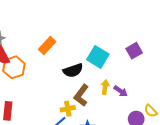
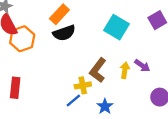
black semicircle: (73, 70) -> (64, 33), moved
yellow arrow: (105, 87) -> (125, 70), moved

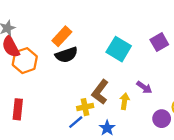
yellow arrow: (125, 70) -> (125, 101), moved

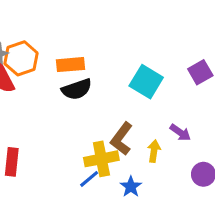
orange rectangle: (62, 36) -> (71, 65), turned 42
orange hexagon: (25, 61) -> (21, 58), moved
yellow cross: (85, 107) -> (101, 159), size x1.5

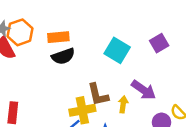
purple arrow: (180, 133) -> (144, 90), size x1.5
brown L-shape: (122, 139) -> (98, 95), turned -50

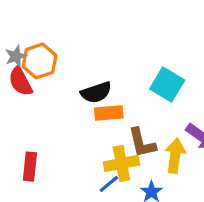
orange rectangle: (58, 37) -> (109, 113), moved
yellow arrow: (123, 104) -> (175, 156), size x1.5

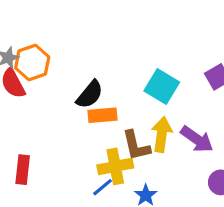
black semicircle: (96, 92) -> (90, 94), turned -32
yellow arrow: (175, 156) -> (162, 134), moved

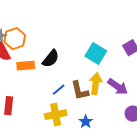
orange rectangle: (103, 115) -> (26, 66), moved
yellow cross: (115, 166) -> (56, 115), moved
blue line: (103, 187) -> (59, 90), moved

